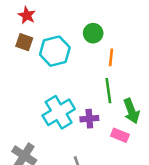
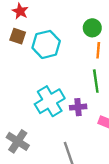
green circle: (93, 33) -> (92, 28), moved

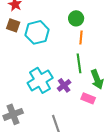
purple cross: (78, 107) -> (64, 85), turned -32
gray cross: (18, 141) -> (13, 114), turned 36

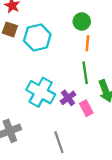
cyan cross: (40, 80) -> (41, 92), turned -30
pink rectangle: (88, 98) -> (86, 108), moved, turned 40

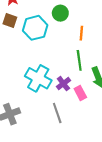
green circle: (82, 22) -> (60, 13), moved
gray line: (59, 142) -> (57, 113), moved

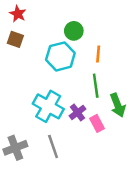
cyan hexagon: (35, 28) -> (60, 56), moved
gray line: (57, 113) -> (53, 147), moved

